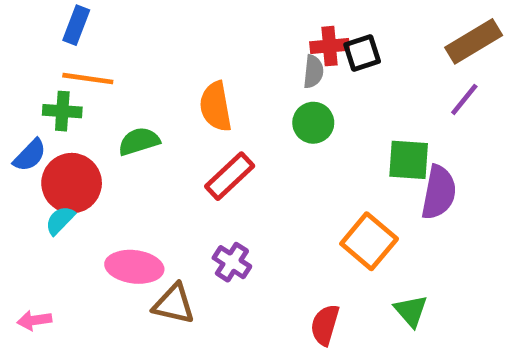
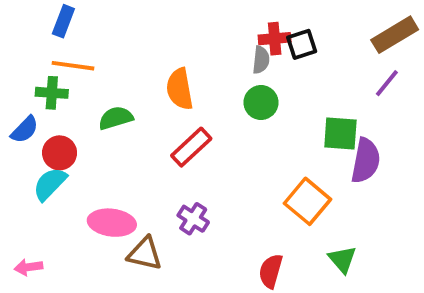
red circle: (72, 183) -> (60, 153), size x0.7
cyan semicircle: (60, 220) -> (50, 184), size x1.4

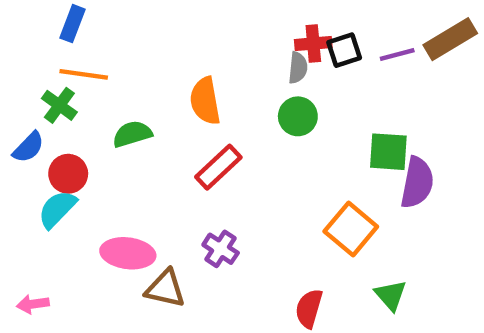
purple line: (387, 83) -> (397, 55), moved, turned 36
green cross: (52, 93) -> (59, 105), turned 32

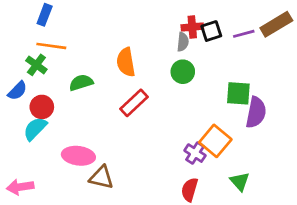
purple cross: (221, 249) -> (195, 153), moved
pink arrow: (33, 304) -> (20, 187), size x1.4

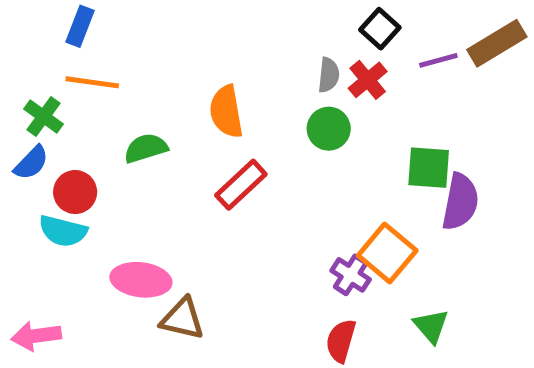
red cross: (192, 27) -> (368, 80), moved, turned -35
black square: (211, 31) -> (380, 29), moved, turned -30
green cross: (36, 65) -> (43, 116), moved
cyan semicircle: (35, 129) -> (63, 231), turned -120

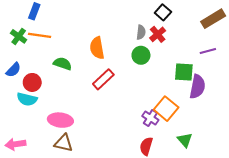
purple line: (438, 60) -> (208, 51), moved
green cross: (43, 116) -> (19, 36), moved
green semicircle: (146, 148) -> (63, 64), turned 36
brown triangle: (182, 319) -> (64, 143), moved

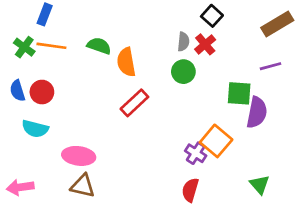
green semicircle: (63, 64) -> (99, 46), moved
blue semicircle: (13, 70) -> (17, 91), turned 119
red circle: (32, 82) -> (42, 92), moved
green triangle: (185, 140) -> (260, 185), moved

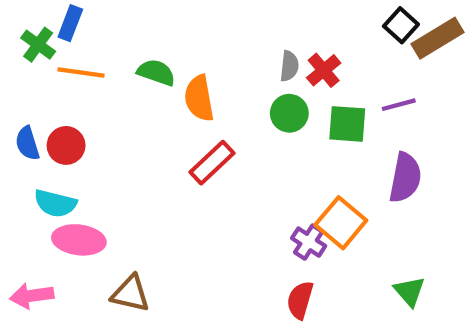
black square: (212, 16) -> (401, 25), moved
green cross: (24, 47) -> (38, 45), moved
purple line: (270, 66) -> (399, 105), moved
green square: (239, 93) -> (347, 124), moved
pink ellipse: (79, 156) -> (79, 240), moved

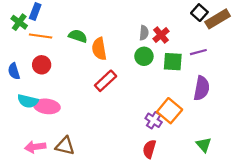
red circle: (66, 145) -> (42, 65), moved
pink ellipse: (79, 240) -> (47, 106), moved
pink arrow: (32, 296) -> (35, 147), moved

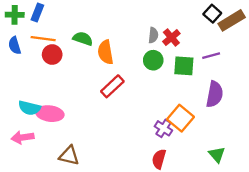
green cross: (19, 22) -> (15, 15), moved, turned -35
red circle: (42, 65) -> (52, 55), moved
blue semicircle: (14, 71) -> (15, 45), moved
pink arrow: (35, 147) -> (23, 137), moved

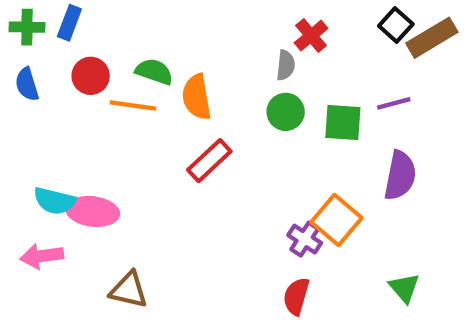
red cross: (171, 37) -> (311, 36), moved
orange line: (43, 39) -> (133, 105), moved
red circle: (52, 55) -> (91, 76), moved

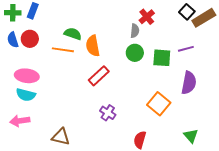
red circle: (91, 76) -> (30, 39), moved
pink ellipse: (93, 211) -> (27, 76), moved
purple cross: (305, 239) -> (108, 113), moved

